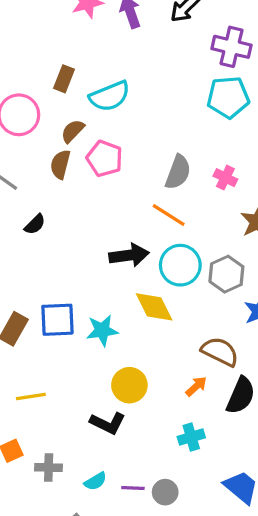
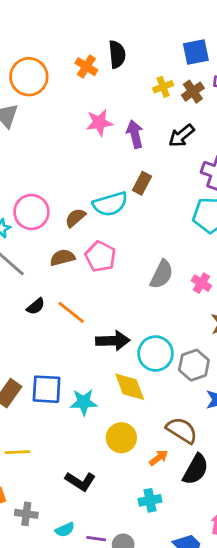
brown rectangle: (64, 79) -> (142, 183), moved
brown semicircle: (73, 131) -> (75, 218), moved
brown semicircle: (60, 164) -> (62, 258), turned 55
orange line: (169, 215) -> (71, 312), moved
yellow circle: (129, 385) -> (121, 438), moved

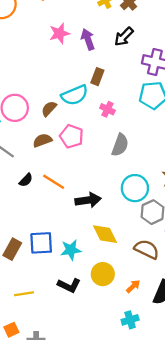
pink cross: (201, 283) -> (107, 109), moved
cyan circle: (156, 354) -> (135, 188), moved
brown semicircle: (182, 430) -> (147, 249), moved
black L-shape: (80, 481) -> (69, 285), moved

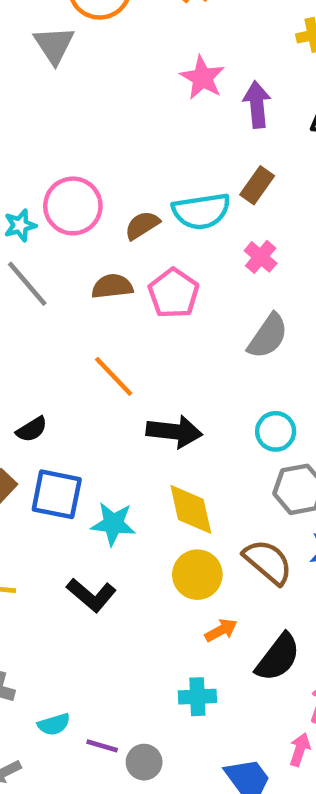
pink star: (59, 33) -> (202, 78), turned 30
black semicircle: (26, 180) -> (32, 429), moved
cyan circle: (135, 188) -> (276, 431), size x0.7
yellow circle: (103, 274) -> (197, 575), moved

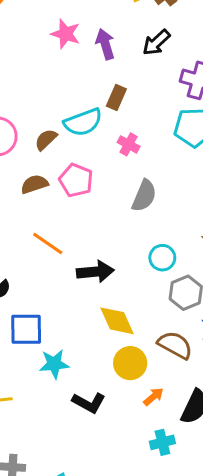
cyan star: (113, 524) -> (54, 364), moved
black L-shape: (91, 595) -> (89, 403), moved
cyan cross: (197, 697) -> (162, 442), moved

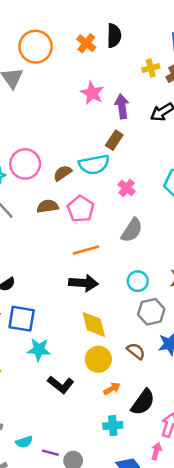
brown rectangle: (116, 97) -> (114, 140), moved
orange line: (48, 243) -> (86, 250), moved, turned -60
brown semicircle: (175, 345) -> (136, 351), size x0.7

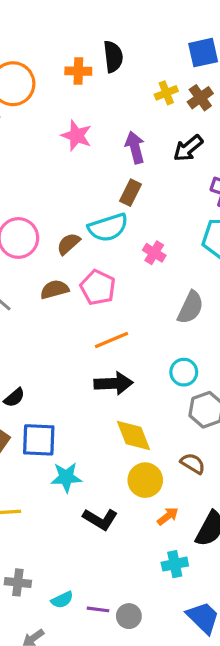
orange cross: (86, 43) -> (78, 71), turned -30
pink star: (92, 93) -> (76, 136), moved
gray semicircle: (132, 230) -> (191, 307), moved

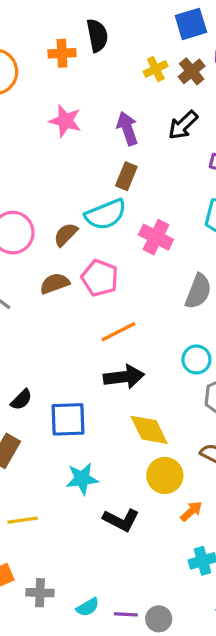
pink cross: (154, 253) -> (156, 237), size x1.4
blue square: (39, 440) -> (68, 419), moved

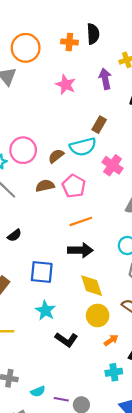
purple arrow: (127, 129) -> (105, 79), moved
black semicircle: (21, 400) -> (14, 235), moved
cyan star: (82, 479) -> (45, 310), turned 30

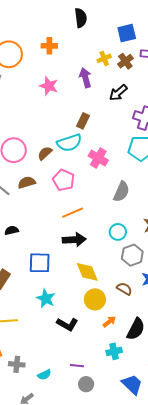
black semicircle: (93, 34) -> (81, 18), moved
brown semicircle: (45, 186) -> (27, 182), moved
black semicircle: (14, 235) -> (12, 230), turned -152
purple line: (61, 399) -> (77, 366), moved

